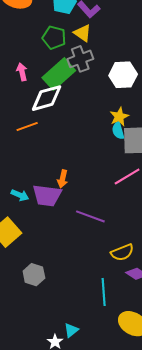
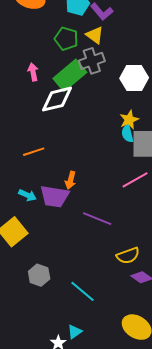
orange line: (27, 126) -> (34, 152), moved
cyan line: (104, 292) -> (82, 291), moved, turned -48

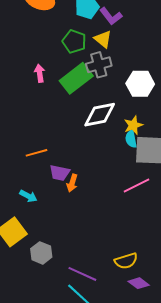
white diamond: (57, 99) -> (100, 115), moved
purple trapezoid: (55, 196) -> (60, 173), moved, size x0.7
purple line: (97, 219) -> (82, 274), moved
gray hexagon: (39, 275) -> (41, 253), moved

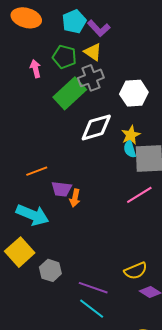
pink arrow: (40, 73) -> (35, 69), moved
cyan arrow: (28, 196) -> (33, 215), size x1.8

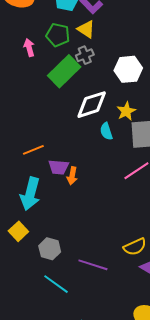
gray cross: (91, 78) -> (85, 55), size x0.7
cyan semicircle: (130, 149) -> (106, 131), moved
cyan arrow: (33, 215) -> (30, 194), turned 84
yellow square: (20, 252) -> (18, 231), size x0.7
cyan line: (92, 309) -> (56, 284), moved

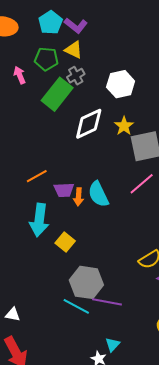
cyan semicircle: (106, 131) -> (98, 194), moved, size x1.5
yellow square: (18, 231) -> (65, 242), moved
gray hexagon: (50, 249) -> (86, 282), moved, size x1.5
purple line: (93, 265) -> (107, 302), moved

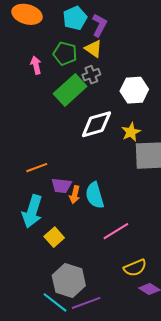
purple L-shape: (76, 25) -> (99, 25), turned -110
pink line: (142, 184) -> (116, 231), moved
purple line: (107, 302) -> (86, 303), turned -40

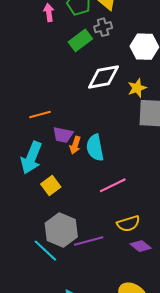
green rectangle: (70, 90) -> (80, 40), size x0.7
purple line: (86, 303) -> (89, 241), moved

